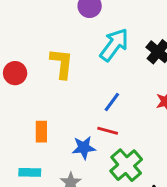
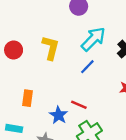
blue line: (112, 102) -> (87, 67), moved
blue star: (84, 148) -> (59, 115), turned 30

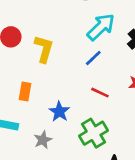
yellow L-shape: (51, 48) -> (44, 49), moved
red line: (79, 105) -> (100, 93), moved

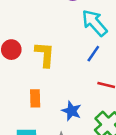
cyan arrow: (101, 27) -> (95, 23), turned -76

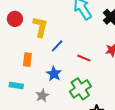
blue line: (93, 54) -> (57, 46), moved

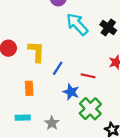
blue star: (54, 74) -> (71, 92), moved

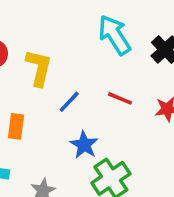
red line: (88, 76) -> (120, 98), moved

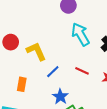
yellow L-shape: (39, 68) -> (36, 51), turned -40

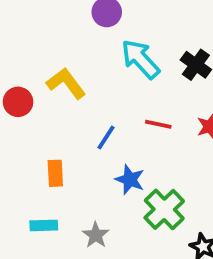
yellow L-shape: (36, 51) -> (66, 83), moved

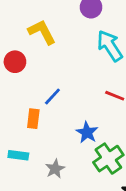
yellow L-shape: (66, 83) -> (42, 32), moved
blue line: (106, 137) -> (52, 97), moved

